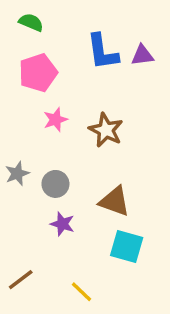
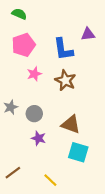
blue L-shape: (102, 52) -> (63, 49), moved

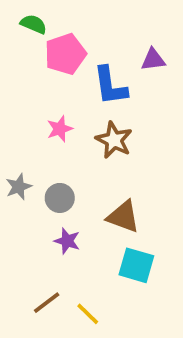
pink pentagon: (24, 45) -> (65, 54), moved
brown line: (13, 173) -> (47, 303), moved

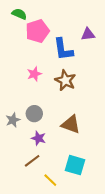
gray star: (19, 187) -> (13, 120), moved
cyan square: (136, 265) -> (75, 165), moved
brown line: (47, 303) -> (32, 161), moved

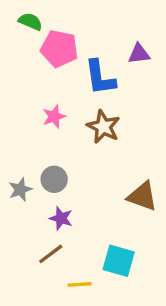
pink pentagon: (37, 31) -> (59, 49), turned 30
brown triangle: (71, 124) -> (142, 196), moved
yellow line: (50, 180) -> (80, 284), turned -48

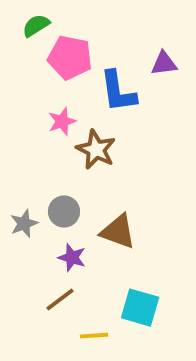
green semicircle: (30, 22) -> (36, 25), turned -55
pink star: (54, 117) -> (62, 121), moved
brown star: (103, 127) -> (96, 149), moved
brown triangle: (142, 196) -> (118, 232), moved

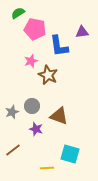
brown line: (60, 300) -> (13, 150), moved

